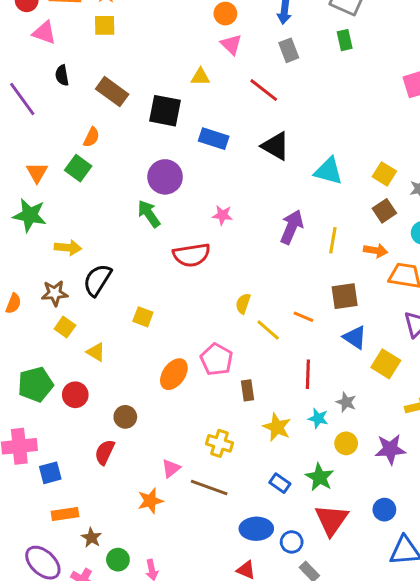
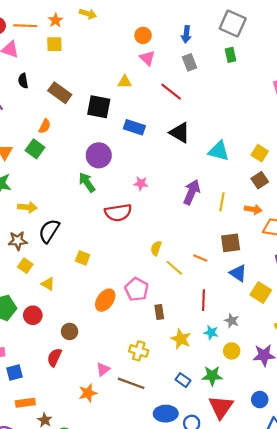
green star: (320, 477) -> (212, 376), turned -30

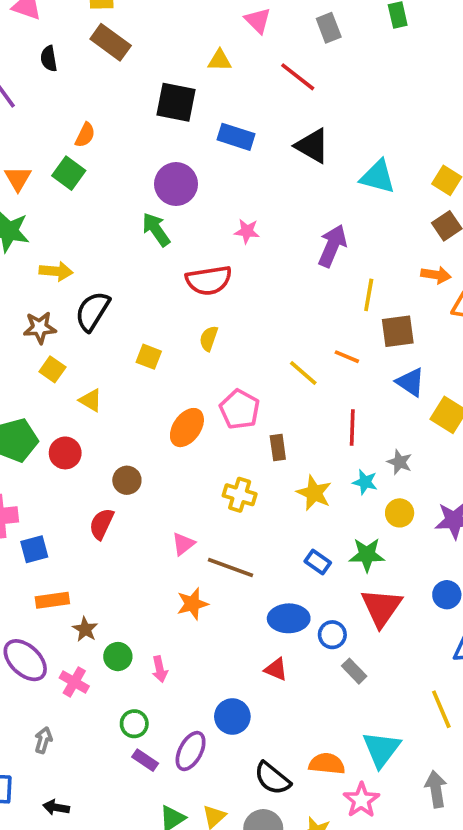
brown rectangle: (60, 93) -> (111, 42), moved
yellow line: (222, 202) -> (369, 295), moved
yellow semicircle: (156, 248) -> (209, 338), moved
yellow cross: (139, 351) -> (240, 495), moved
orange star: (88, 393) -> (192, 604), moved

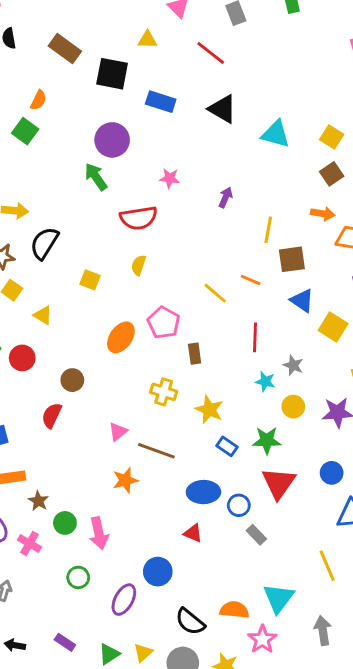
brown rectangle: (111, 42) -> (65, 49), moved
purple arrow: (332, 246) -> (226, 197), moved, size x0.6
yellow star: (314, 493) -> (209, 410), moved
pink arrow: (160, 669) -> (99, 533), size x1.5
purple rectangle: (145, 760) -> (65, 642), moved

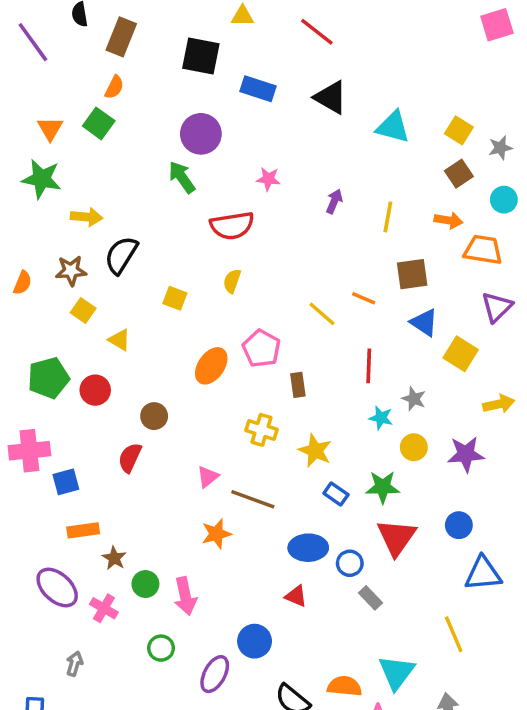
brown rectangle: (65, 49) -> (121, 37), moved, turned 76
yellow line: (268, 230) -> (388, 217), moved

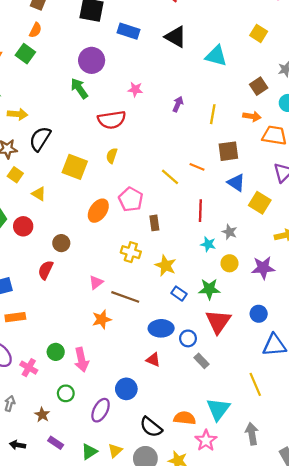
yellow square: (459, 130) -> (259, 33), moved
yellow square: (175, 298) -> (75, 167), size x1.6
brown star: (114, 558) -> (42, 415), moved

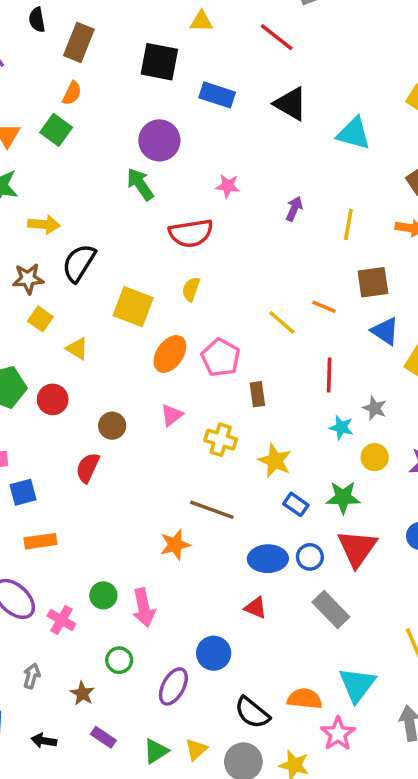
orange ellipse: (98, 211) -> (170, 354), moved
pink triangle: (96, 282) -> (172, 415), moved
blue circle: (188, 338) -> (310, 557), moved
gray rectangle: (201, 361) -> (331, 609), size x1.5

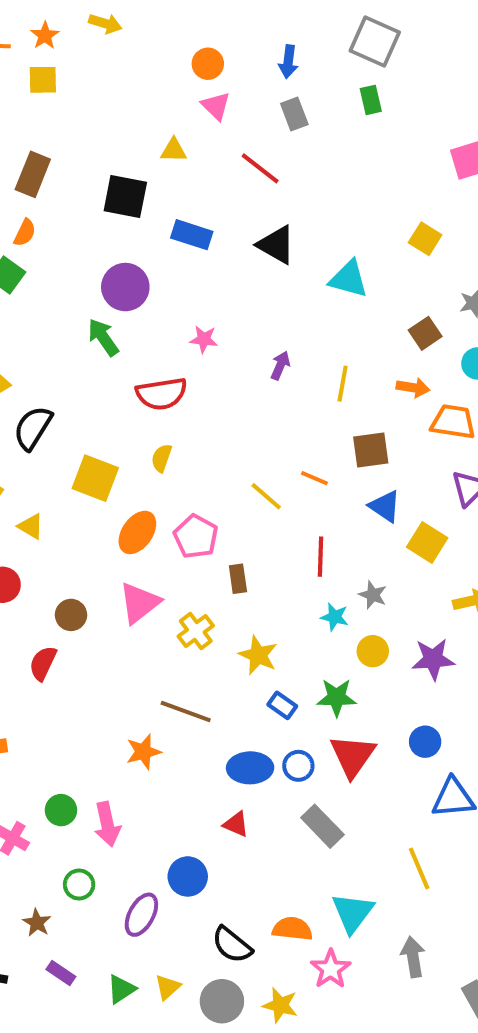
pink triangle: (172, 415) -> (139, 603), size x1.6
yellow cross: (221, 440) -> (196, 631), turned 36

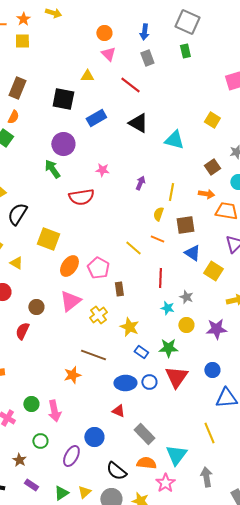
blue rectangle: (192, 235) -> (96, 118), turned -48
yellow semicircle: (162, 458) -> (158, 214), moved
gray rectangle: (322, 826) -> (144, 434), moved

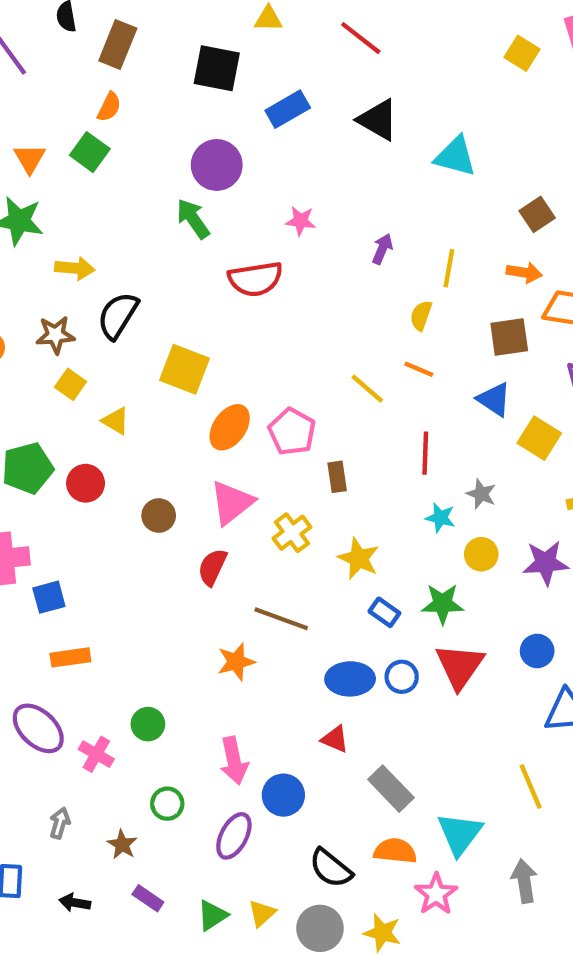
yellow square: (212, 120) -> (522, 53), moved
brown square: (185, 225) -> (509, 337), moved
red semicircle: (22, 331) -> (212, 567), moved
pink arrow: (54, 411) -> (234, 761), moved

